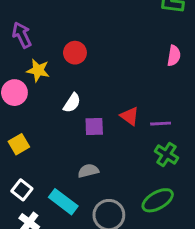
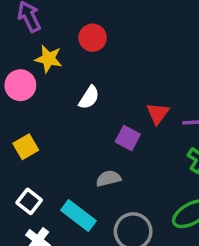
red triangle: (130, 116) -> (158, 113), turned 30
purple square: (94, 126) -> (128, 138), moved, turned 30

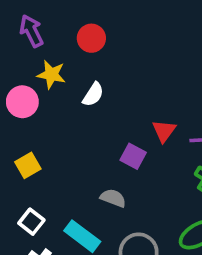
red circle: (93, 38) -> (91, 38), moved
white semicircle: (89, 98) -> (93, 95), moved
gray semicircle: (108, 179) -> (113, 198), turned 35

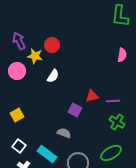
yellow star: (51, 75) -> (35, 56), moved
pink circle: (22, 102) -> (17, 71), moved
red triangle: (164, 131) -> (92, 96), turned 40

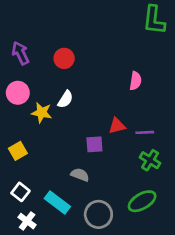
pink semicircle: (122, 55) -> (135, 81), moved
yellow star: (35, 56) -> (42, 113), moved
purple square: (75, 110) -> (94, 144), turned -32

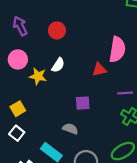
pink semicircle: (135, 81) -> (117, 49), size x1.6
red triangle: (117, 126) -> (99, 70), moved
white square: (20, 192) -> (17, 133), moved

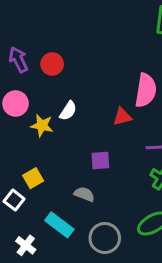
red circle: (57, 30) -> (52, 64), moved
yellow square: (18, 109) -> (33, 178), moved

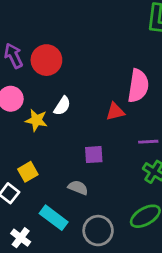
red circle: (52, 64) -> (46, 60), size x1.4

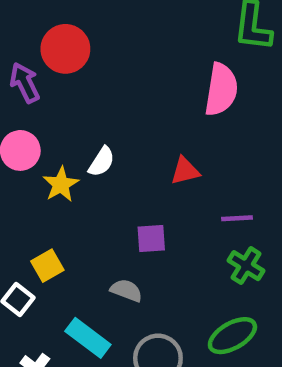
red circle: (46, 60) -> (65, 49), moved
pink semicircle: (138, 86) -> (221, 90), moved
yellow star: (36, 120) -> (61, 184), turned 30

